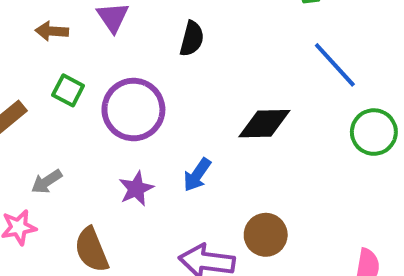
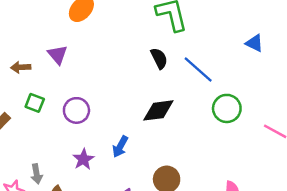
black semicircle: (192, 39) -> (159, 58), moved, turned -35
purple circle: (133, 110) -> (76, 110), size x0.7
gray arrow: (47, 182) -> (37, 174), moved, turned -60

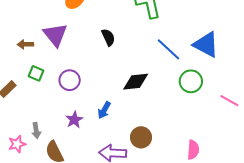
blue triangle: (254, 43) -> (206, 44), moved, size x1.8
purple triangle: (57, 55) -> (55, 35), size x1.5
black semicircle: (159, 58) -> (108, 37), moved

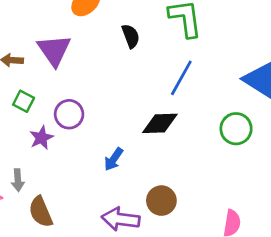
black semicircle: (108, 37) -> (131, 36), moved
blue line: (168, 49) -> (181, 78), moved, turned 72
purple star: (74, 120) -> (41, 138), moved

